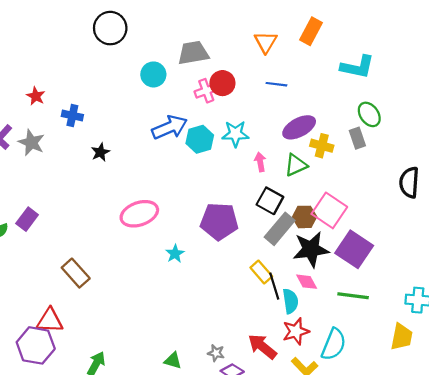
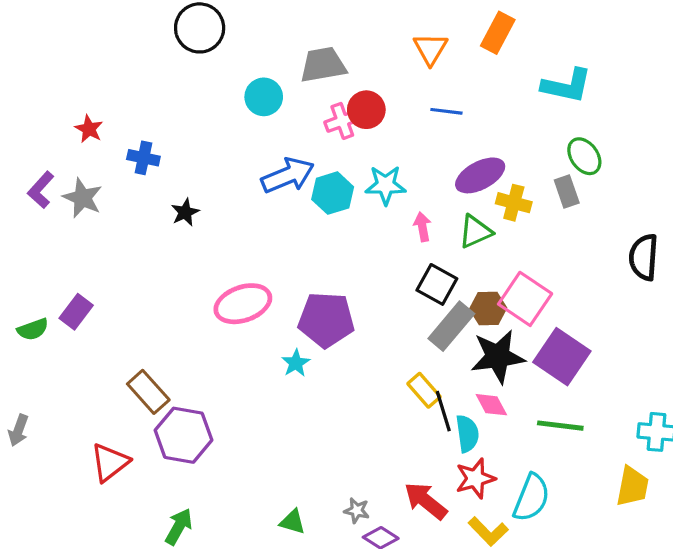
purple pentagon: (219, 221) -> (326, 320), moved
red triangle: (50, 321) -> (110, 462), turned -40
purple hexagon: (36, 345) -> (184, 435), moved

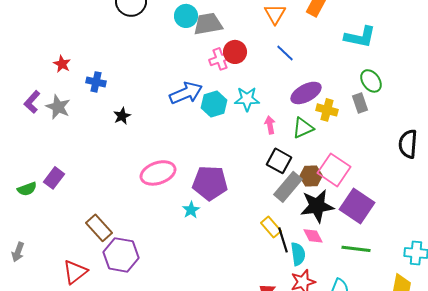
cyan circle: (264, 97) -> (186, 16), moved
blue line: (446, 111) -> (285, 53), turned 36

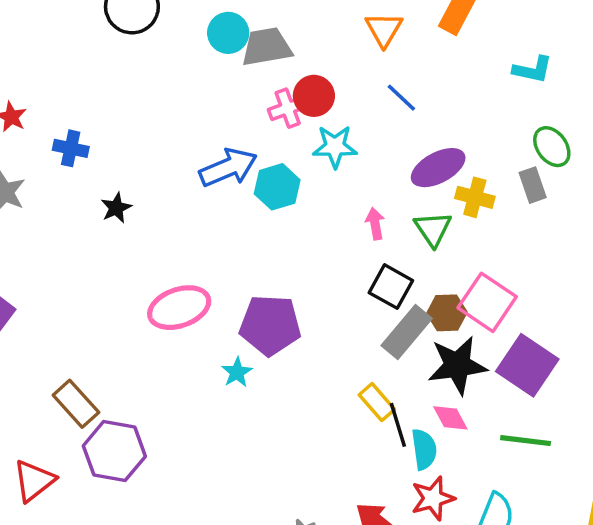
cyan L-shape: (360, 37) -> (533, 70), size x0.7
cyan star: (247, 99) -> (335, 147), moved
green triangle: (303, 128) -> (433, 229), turned -40

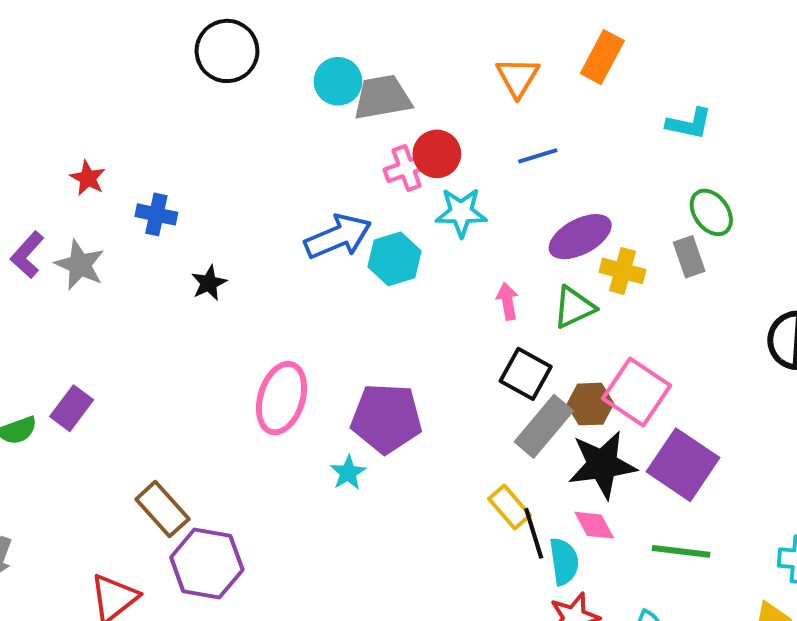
blue line: (401, 98) -> (538, 156), turned -60
green triangle: (433, 229) -> (574, 307), turned 39
pink ellipse: (179, 308) -> (281, 398), turned -54

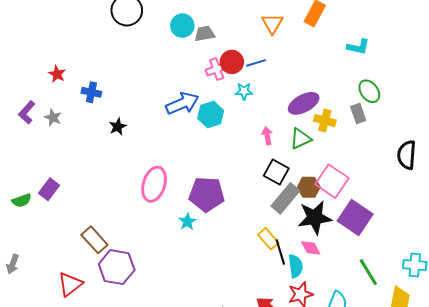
gray trapezoid: (382, 97) -> (205, 34), size x0.7
blue line: (538, 156) -> (256, 63), moved
cyan star: (461, 212) -> (244, 91), size x0.7
gray star: (80, 265) -> (53, 118), size x0.7
green line: (681, 551) -> (368, 272), moved, turned 52

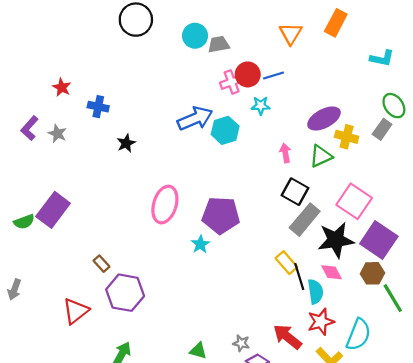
gray rectangle: (358, 113) -> (382, 129), turned 54
brown hexagon: (309, 187) -> (372, 273), moved
purple rectangle: (49, 189) -> (53, 210), size x1.5
brown rectangle: (94, 240) -> (101, 264), size x0.6

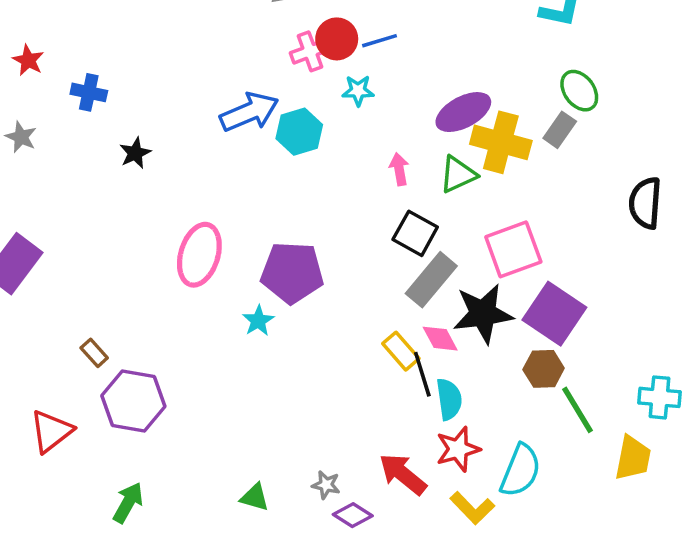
yellow cross: (347, 137) -> (501, 142), size x1.5
pink square: (354, 201) -> (513, 249), turned 36
pink diamond: (332, 272) -> (440, 339), moved

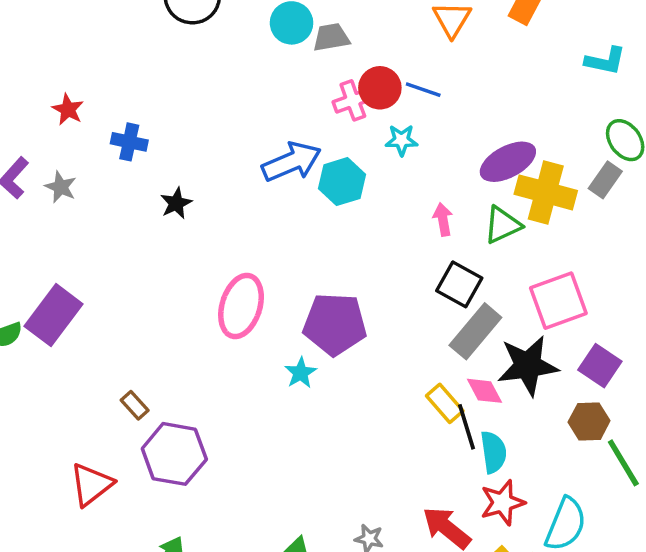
blue line: (380, 41) -> (423, 90), turned 36
purple square: (554, 314) -> (600, 366), size x0.7

